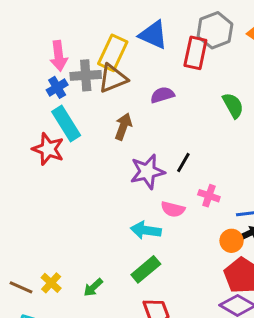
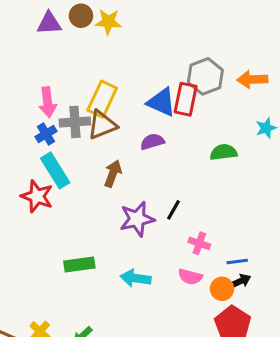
blue triangle: (153, 35) -> (161, 102), moved
green semicircle: (233, 105) -> (224, 152), turned -68
pink semicircle: (173, 209) -> (190, 277), moved
green rectangle: (146, 269) -> (79, 265), moved, turned 32

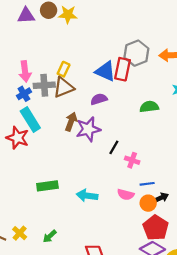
yellow rectangle: (102, 99) -> (64, 69), size x0.6
purple star: (137, 219) -> (88, 129), moved
pink cross: (199, 243) -> (132, 160), moved
blue line: (237, 261) -> (147, 184), moved

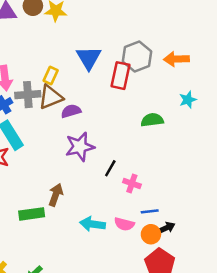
blue triangle: (105, 71) -> (89, 58), moved, turned 35
purple semicircle: (99, 99) -> (71, 111), moved
brown arrow: (71, 122) -> (56, 195), moved
cyan arrow: (87, 196) -> (93, 224), moved

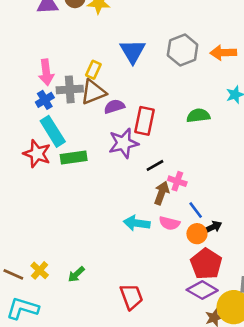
red rectangle: (120, 76) -> (145, 121), moved
black line: (110, 168) -> (155, 165), turned 30
brown arrow: (56, 195) -> (162, 193), moved
blue line: (150, 211) -> (196, 210), turned 60
green rectangle: (32, 214) -> (74, 158), moved

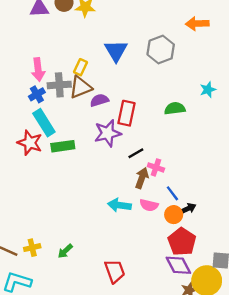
orange arrow: (223, 53) -> (197, 24), moved
yellow cross: (40, 270) -> (32, 248), turned 35
purple diamond: (202, 290) -> (178, 265), turned 32

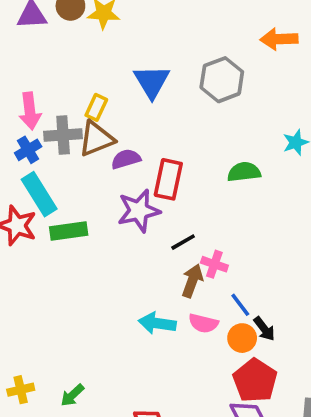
black arrow: (188, 209) -> (264, 329), turned 77

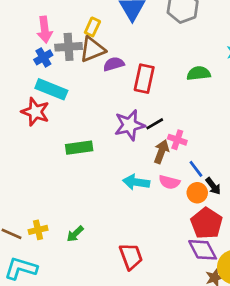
cyan rectangle: (39, 194) -> (51, 89), turned -36
purple star: (139, 211) -> (130, 125), moved
green rectangle: (69, 231) -> (79, 148), moved

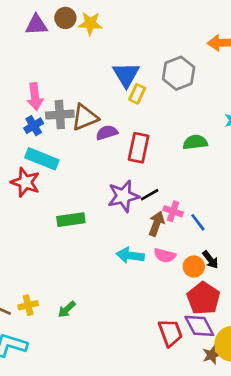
yellow rectangle: (92, 27) -> (137, 94), moved
blue line: (196, 169) -> (198, 222), moved
red trapezoid: (131, 256) -> (170, 333), moved

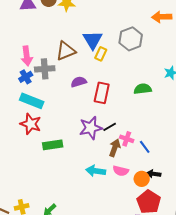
brown triangle: (85, 117) -> (66, 51), moved
red star: (25, 182) -> (31, 124), moved
black arrow: (210, 260) -> (154, 174), turned 136

